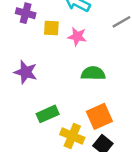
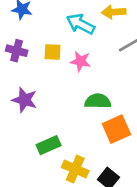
purple cross: (26, 13) -> (17, 51), moved
orange square: (99, 116) -> (116, 129), moved

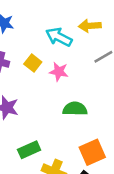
yellow square: (53, 52) -> (33, 63), turned 35
orange square: (116, 129) -> (92, 152), moved

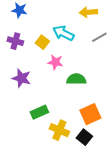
cyan arrow: (59, 37) -> (63, 33), moved
pink star: (59, 72) -> (55, 62), moved

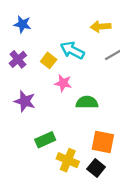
purple cross: (15, 41) -> (18, 59), turned 35
orange square: (90, 114) -> (103, 142), turned 35

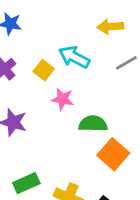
green rectangle: (45, 140) -> (26, 183), moved
orange square: (103, 142) -> (113, 154), moved, turned 30

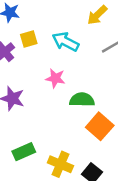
yellow arrow: (110, 27) -> (97, 15), turned -40
yellow square: (44, 70) -> (29, 39), moved, turned 36

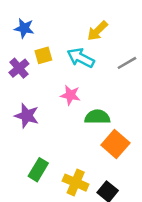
yellow arrow: (97, 15) -> (97, 31), moved
green rectangle: (24, 152) -> (38, 170), turned -35

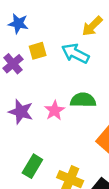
pink star: (70, 95) -> (55, 110), moved, turned 30
green semicircle: (97, 117) -> (83, 100), moved

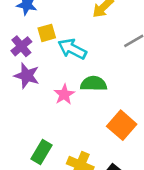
cyan arrow: (75, 53) -> (72, 49), moved
purple star: (21, 112) -> (27, 76), moved

